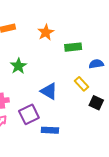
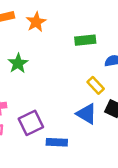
orange star: (46, 32) -> (36, 22), moved
blue triangle: (49, 91) -> (87, 114), moved

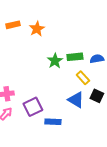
green rectangle: (85, 40) -> (75, 57), moved
green star: (18, 63) -> (55, 61), moved

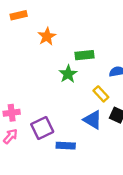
orange rectangle: (13, 25) -> (19, 15), moved
green rectangle: (75, 57) -> (84, 55), moved

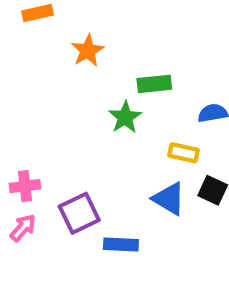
yellow rectangle: (101, 94) -> (184, 153), turned -35

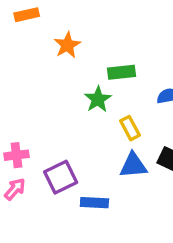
yellow rectangle: (184, 153) -> (130, 128), moved, turned 50
blue triangle: (169, 199) -> (133, 165), turned -36

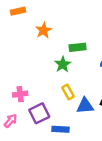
yellow rectangle: (130, 128) -> (68, 92), moved
pink cross: (16, 155) -> (20, 94), moved

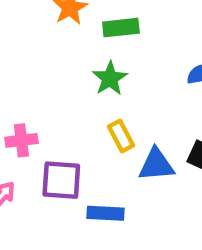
green rectangle: (78, 47) -> (121, 28), moved
purple square: (39, 113) -> (61, 180), turned 30

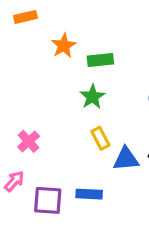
pink cross: (21, 140) -> (29, 141), turned -35
purple square: (61, 180) -> (48, 200), moved

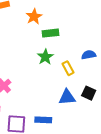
orange star: (64, 46) -> (34, 17), moved
yellow rectangle: (100, 138) -> (68, 68), moved

